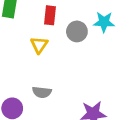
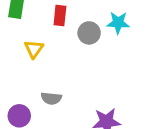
yellow triangle: (39, 45) -> (34, 49), moved

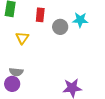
gray semicircle: (51, 98) -> (16, 72), moved

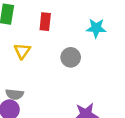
gray circle: (60, 27) -> (71, 57), moved

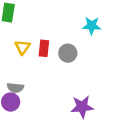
red rectangle: (45, 22) -> (44, 48), moved

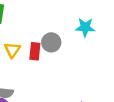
gray circle: (68, 53) -> (51, 42), moved

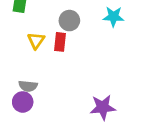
gray circle: (51, 42) -> (69, 21), moved

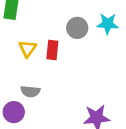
gray circle: (69, 21) -> (77, 28), moved
gray semicircle: (28, 86) -> (30, 91), moved

